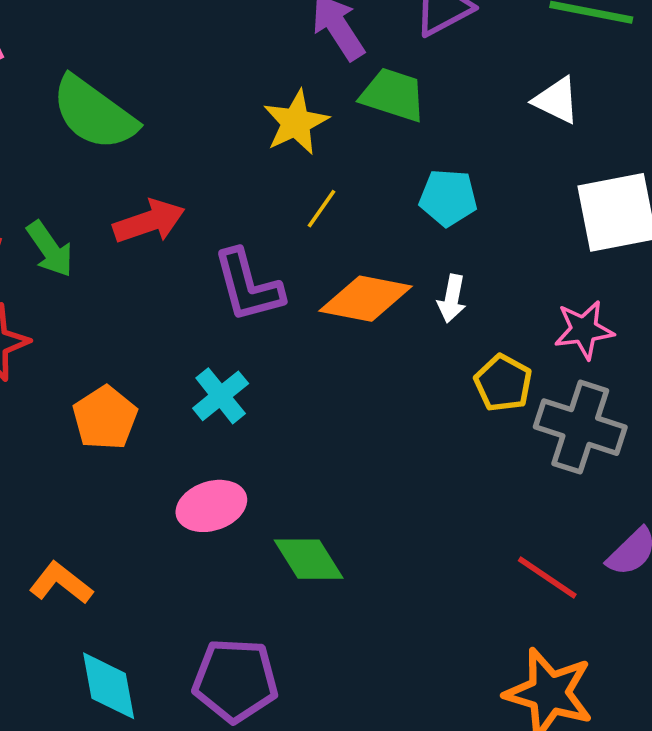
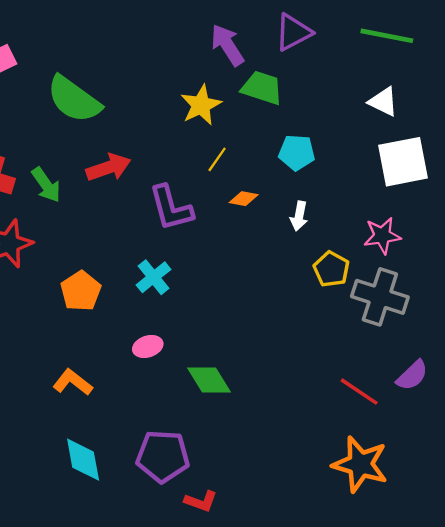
white triangle: (556, 100) -> (383, 102), moved
orange diamond: (366, 299) -> (244, 199), moved, size x0.5
pink ellipse: (211, 506) -> (148, 346), size x0.7
orange L-shape: (61, 583) -> (73, 382), moved

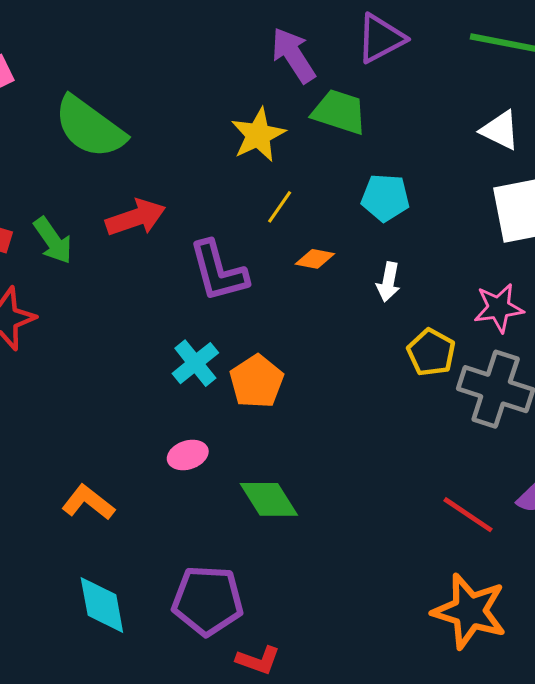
orange pentagon: (81, 291) -> (257, 381), moved

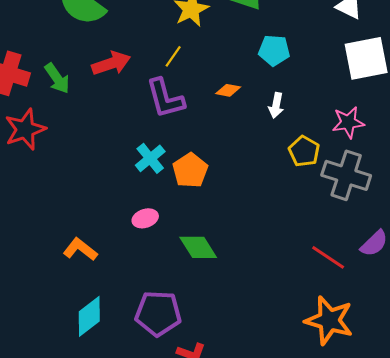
yellow line: (280, 207) -> (173, 56), moved
cyan diamond: (102, 605) -> (89, 316), turned 63

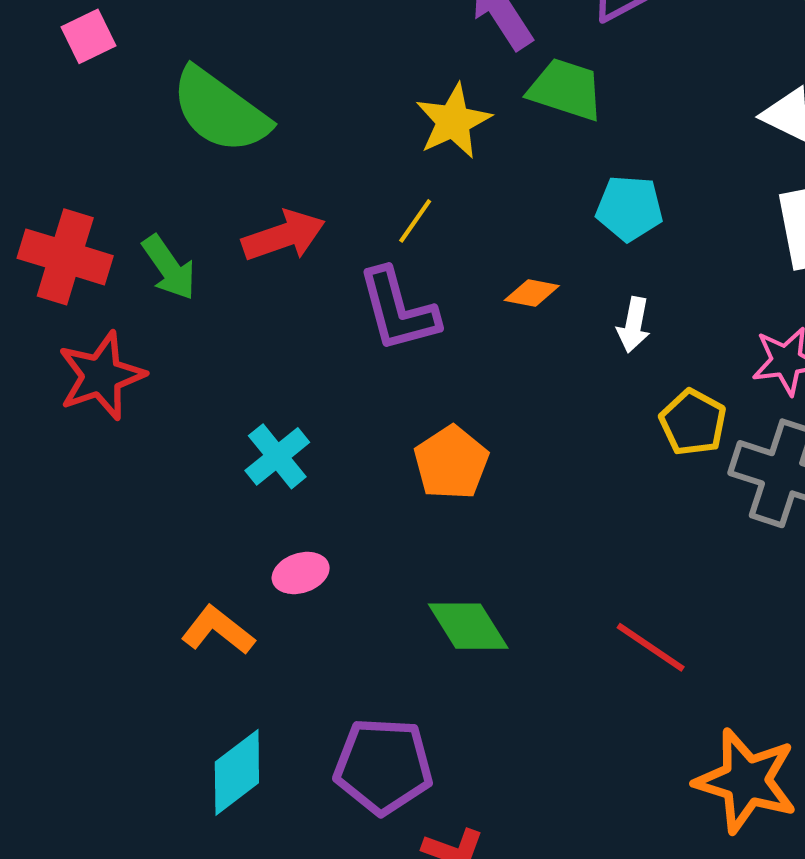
cyan cross: (150, 158) -> (277, 456), moved
pink ellipse: (145, 218) -> (301, 573), moved
red line: (328, 257) -> (651, 647), moved

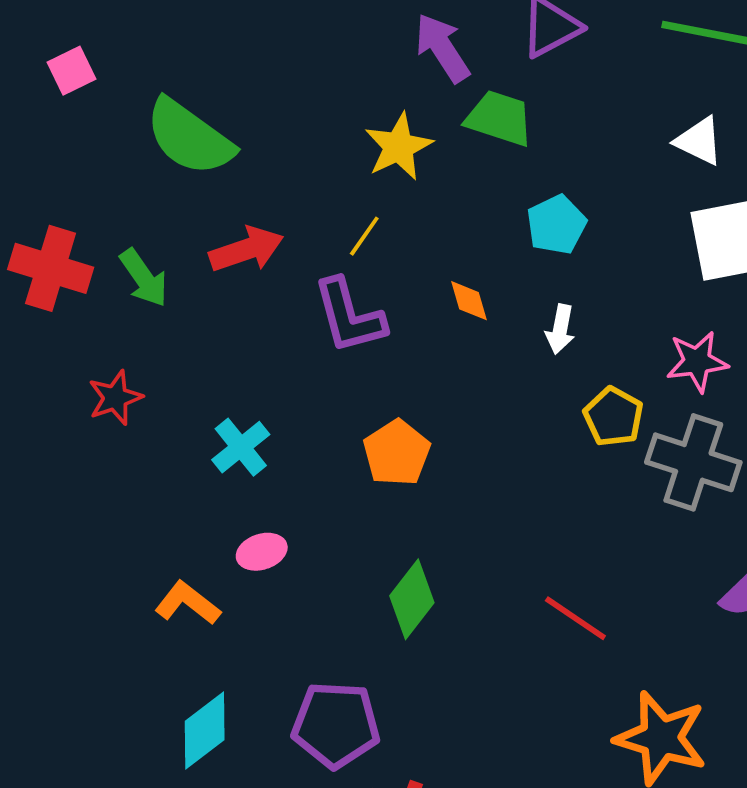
cyan pentagon: (629, 208) -> (556, 225), turned -30
orange diamond: (532, 293) -> (469, 301), turned 63
red star: (101, 376) -> (115, 398), moved, size x0.7
green diamond: (468, 626) -> (412, 599), turned 70

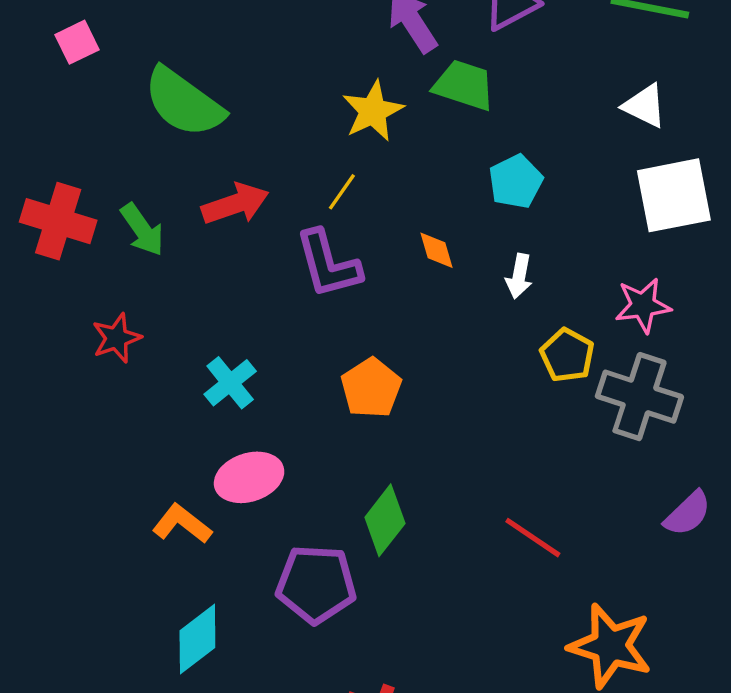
pink ellipse: (262, 552) -> (249, 477), size x1.5
purple pentagon: (336, 725) -> (316, 584), moved

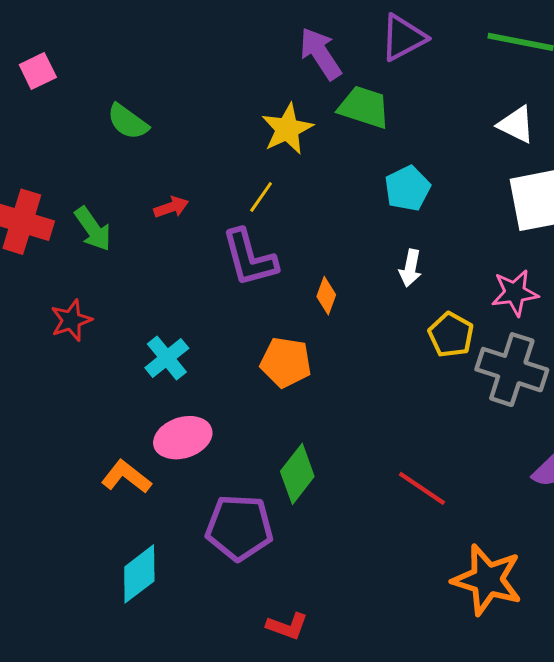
green semicircle: (184, 102) -> (128, 122), size x0.6
red arrow: (235, 204) -> (171, 207), size x0.6
orange diamond: (437, 250) -> (326, 296), moved, turned 36
orange pentagon: (371, 388) -> (286, 362), turned -30

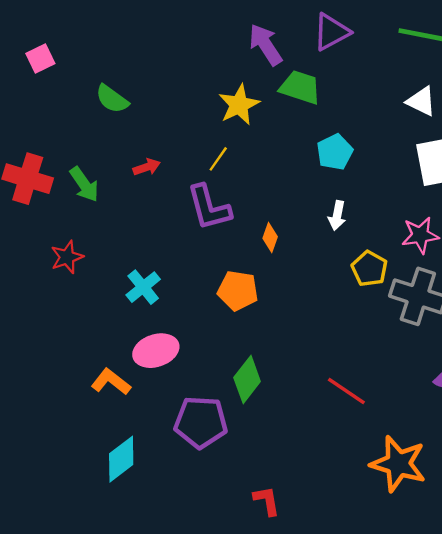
red L-shape: (287, 626) -> (267, 501), moved, turned -120

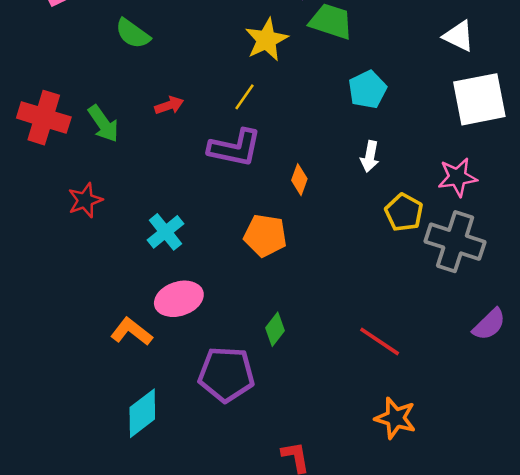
purple L-shape: (209, 207) -> (235, 148), turned -63
green diamond: (247, 379) -> (275, 329), size x0.7
orange star: (398, 464) -> (395, 418), moved, size x0.7

